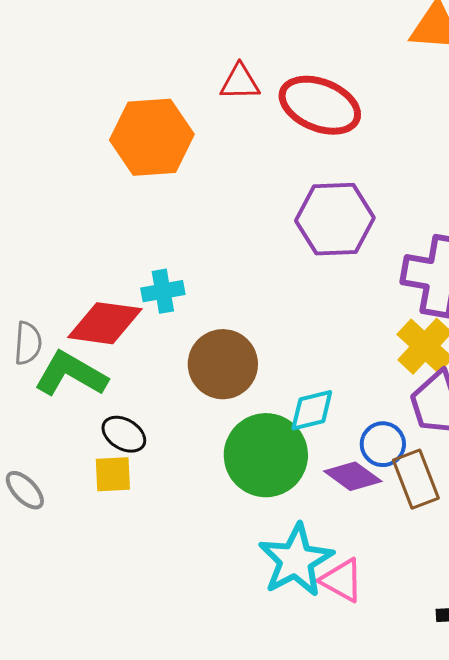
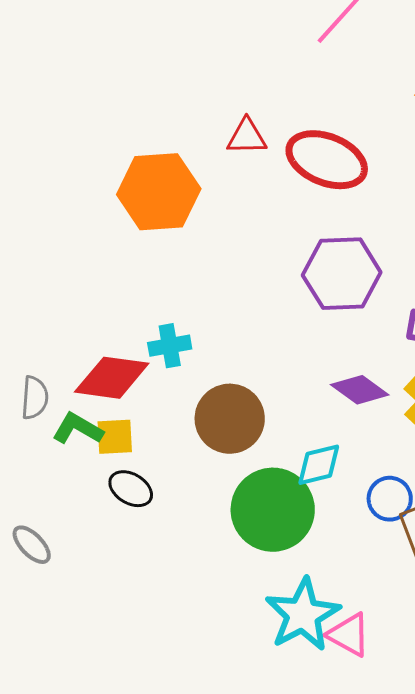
green L-shape: (71, 374) -> (78, 429), size x0.7
yellow square: (113, 474) -> (115, 437), moved
purple diamond: (353, 476) -> (360, 390), moved

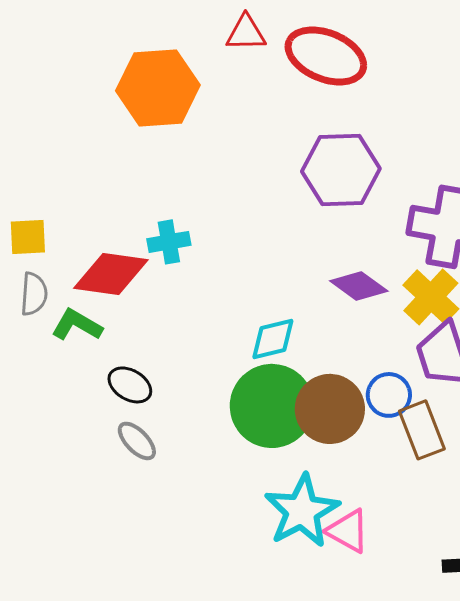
brown circle: (230, 419) -> (330, 409), moved
yellow square: (115, 437) -> (28, 237), moved
cyan diamond: (319, 465) -> (273, 339), moved
gray ellipse: (32, 545) -> (137, 441), moved

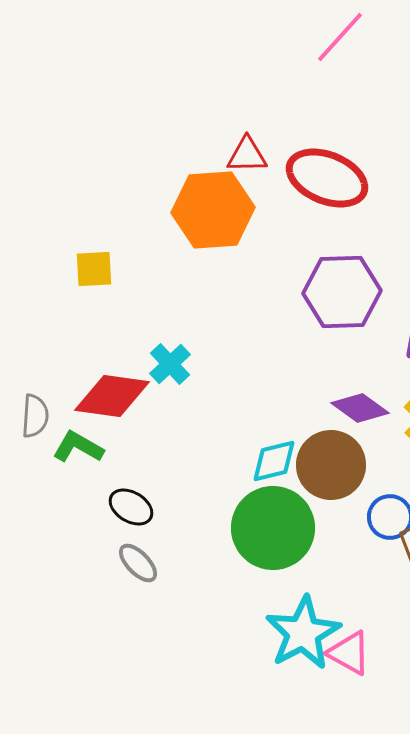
orange hexagon: (158, 88) -> (213, 210), moved
yellow square: (28, 237) -> (94, 269), moved
cyan cross: (169, 242) -> (170, 364), turned -33
brown circle: (330, 409) -> (331, 465), moved

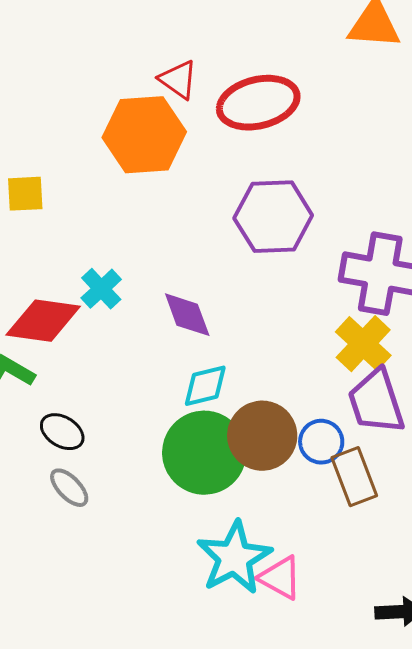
red triangle: (247, 155) -> (178, 80), turned 36
red ellipse: (327, 178) -> (258, 103), turned -36
purple diamond: (360, 408) -> (187, 315), moved, turned 34
brown circle: (331, 465) -> (262, 436), moved

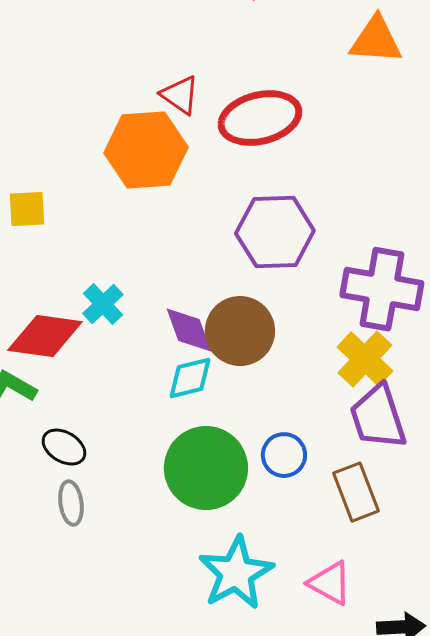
cyan diamond: (205, 386) -> (190, 378), moved
brown circle: (262, 436) -> (240, 331), moved
blue circle: (321, 442) -> (284, 455), moved
gray ellipse: (69, 488) -> (71, 503), turned 36
pink triangle: (280, 578) -> (330, 583), moved

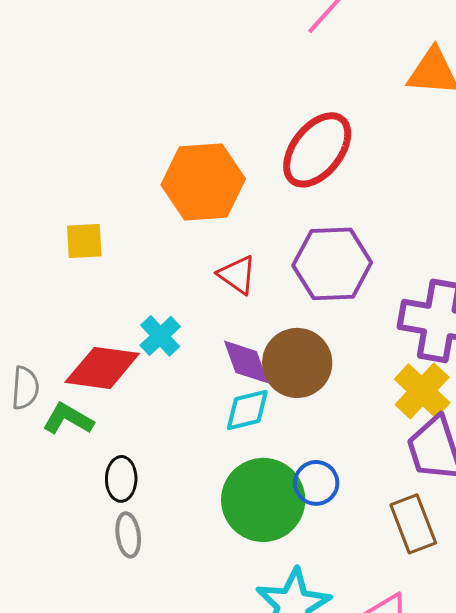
red triangle: (180, 95) -> (237, 275), moved
red ellipse: (260, 118) -> (317, 150), turned -38
black ellipse: (64, 447) -> (121, 479), turned 60
blue circle: (284, 455) -> (316, 483), moved

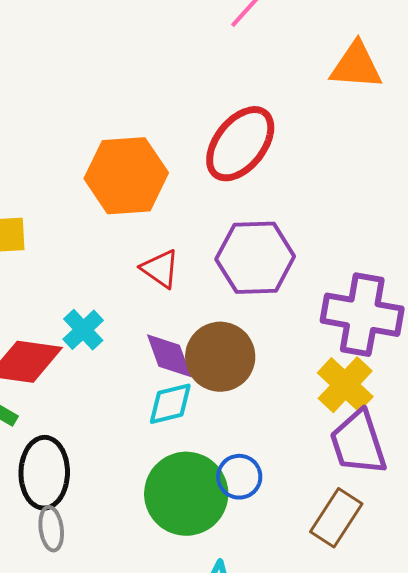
black ellipse: (121, 479) -> (44, 473), size x1.6
brown rectangle: (413, 524) -> (336, 518), turned 54

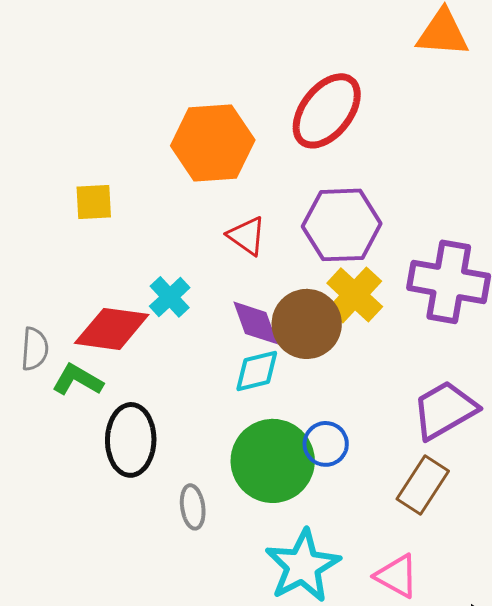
yellow cross: (345, 385) -> (355, 295), moved
purple trapezoid: (358, 443) -> (445, 410), turned 78
gray ellipse: (51, 529) -> (193, 507), moved

